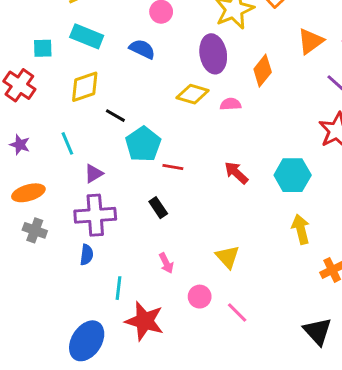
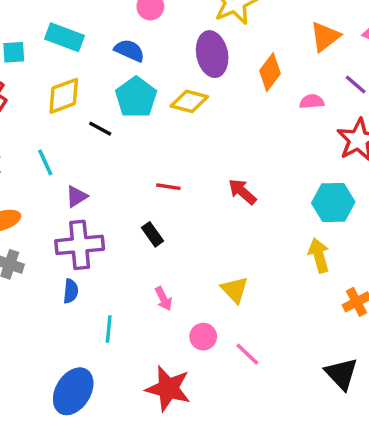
pink semicircle: (231, 104) -> (312, 102), moved
cyan pentagon: (143, 144) -> (136, 97), moved
cyan hexagon: (293, 175) -> (333, 203), moved
red star: (144, 321) -> (168, 389), moved

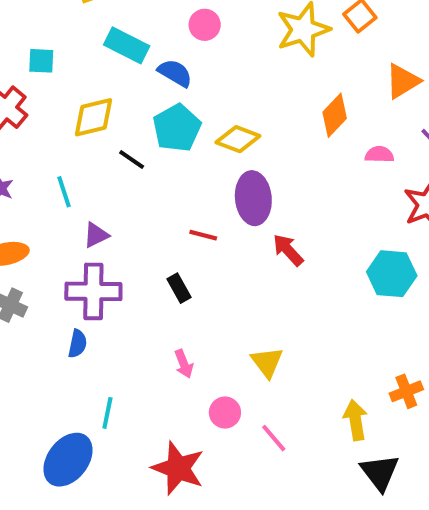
cyan rectangle: (64, 37) -> (127, 45), moved
purple ellipse: (212, 54) -> (253, 198), moved
yellow arrow: (319, 255) -> (355, 420), moved
cyan line: (109, 329) -> (107, 413), moved

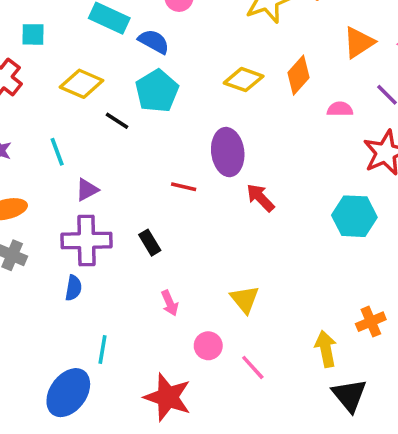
yellow diamond: (93, 117) -> (82, 84), turned 39
yellow diamond: (238, 139) -> (244, 80), moved
black rectangle: (179, 288) -> (150, 243), moved

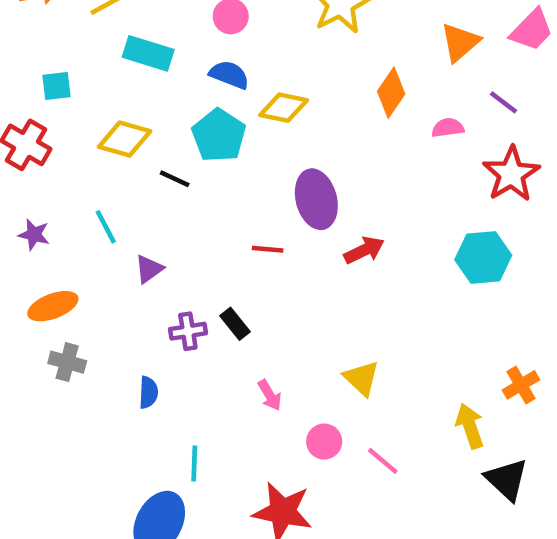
blue semicircle: (154, 42) -> (229, 75), moved
yellow diamond: (244, 80) -> (284, 108), moved
red arrow: (260, 198) -> (364, 250), turned 116
purple cross: (86, 240) -> (188, 331), moved, size x0.6

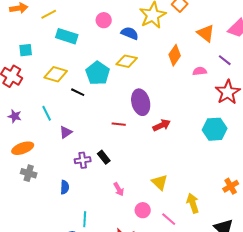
orange triangle: (460, 42) -> (206, 33), turned -42
blue semicircle: (229, 75) -> (130, 33), moved
yellow arrow: (470, 426) -> (193, 203), moved

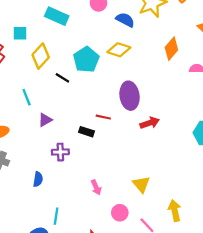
cyan square: (26, 50) -> (20, 33), moved
yellow diamond: (56, 74) -> (41, 56), turned -70
black rectangle: (104, 157) -> (86, 132), moved, turned -40

